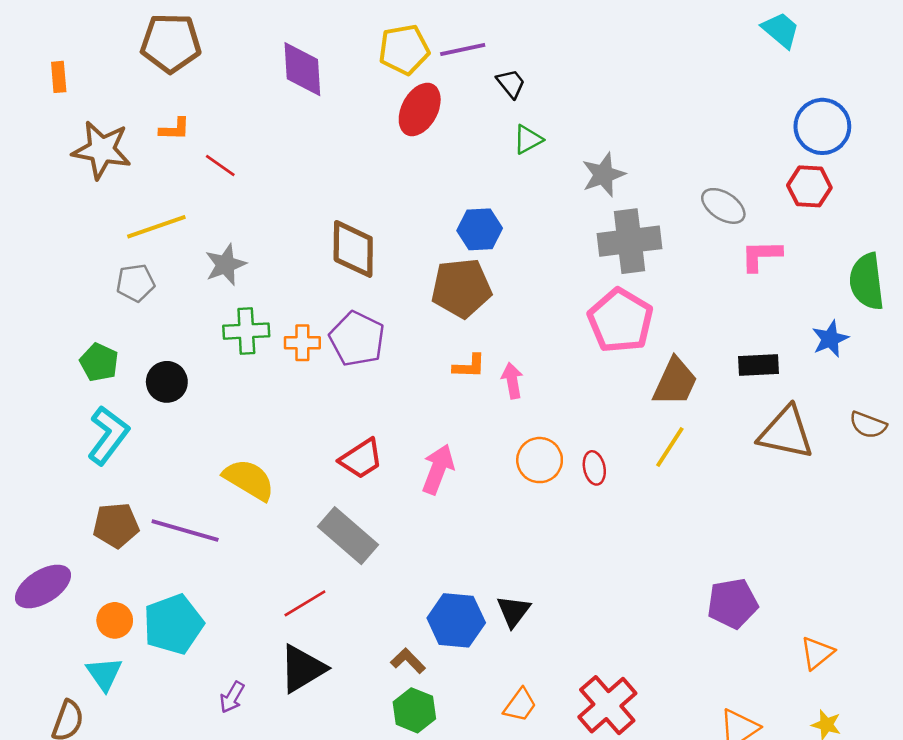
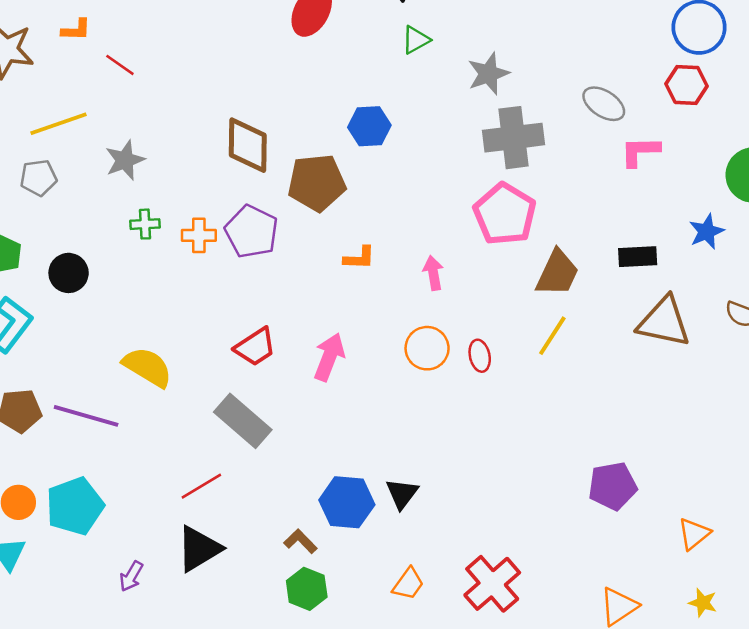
brown pentagon: (461, 288) -> (317, 183), moved
green cross: (246, 331) -> (145, 224), size x0.7
pink arrow: (512, 381) -> (433, 273), moved

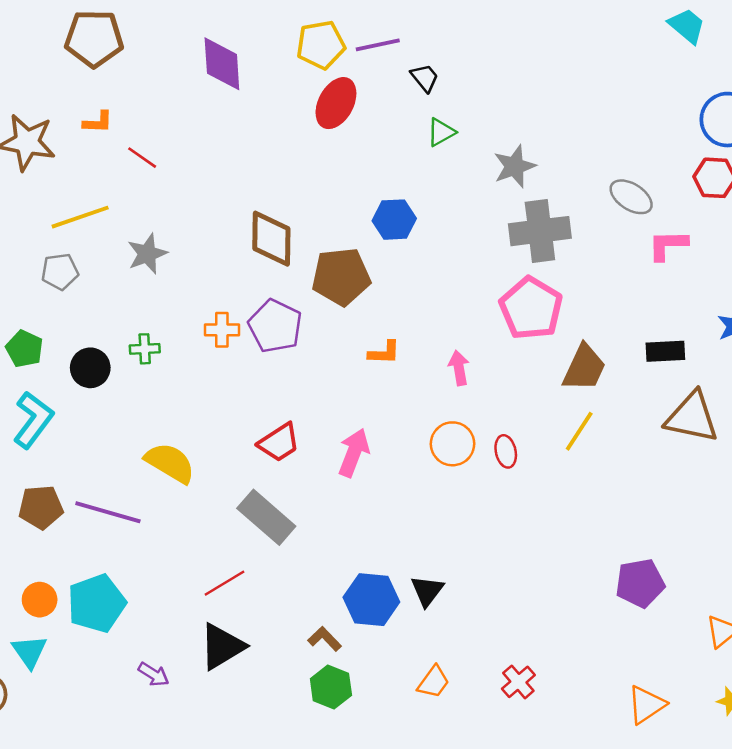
green cross: (145, 224) -> (145, 349), moved
purple arrow: (131, 576) -> (154, 674), turned -88
red cross: (492, 584) -> (518, 682), size x0.6

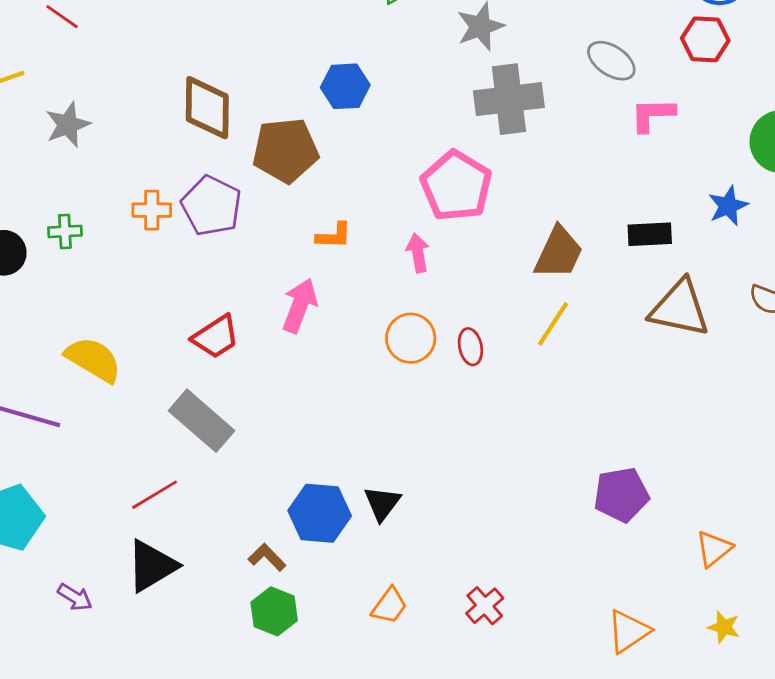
pink pentagon: (531, 308) -> (456, 186), moved
pink arrow: (354, 453) -> (300, 305), moved

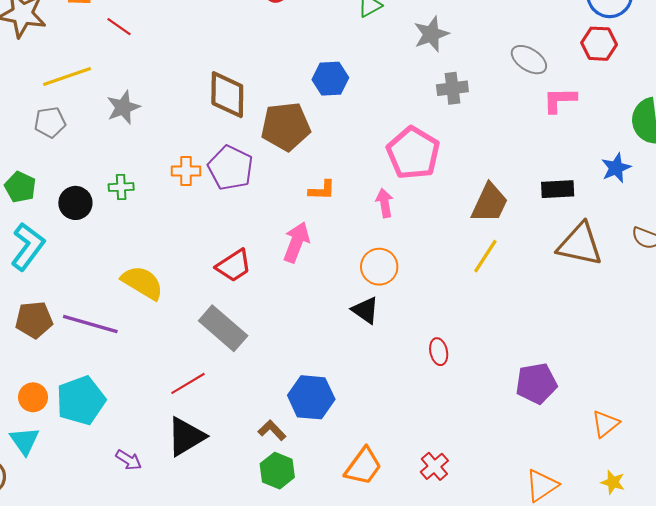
gray cross: (509, 99) -> (452, 88), size x0.6
red ellipse: (470, 347) -> (439, 352), moved
black triangle: (382, 503) -> (365, 310), moved, turned -32
orange trapezoid: (389, 606) -> (363, 466), size x1.4

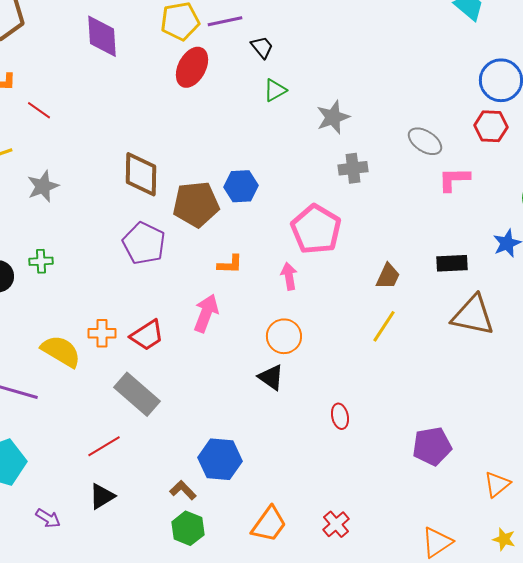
blue hexagon: (330, 79) -> (241, 186), moved
orange cross: (186, 171) -> (102, 333), moved
brown trapezoid: (490, 203) -> (388, 276), size x0.7
black triangle: (186, 437) -> (102, 496), size x0.7

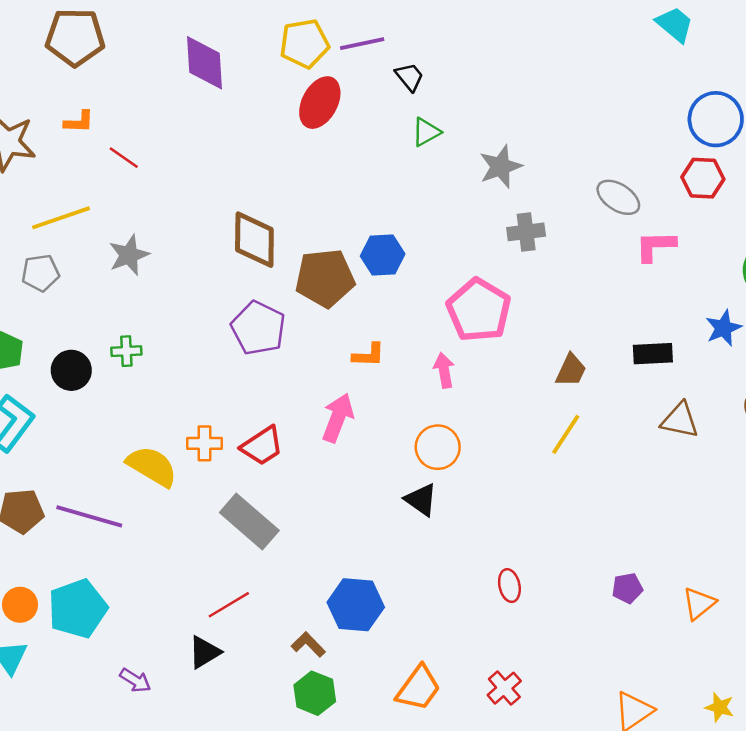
brown triangle: (473, 315) -> (680, 420), size x0.7
red ellipse: (340, 416) -> (509, 586), moved
red line: (104, 446) -> (229, 605), moved
purple pentagon: (432, 446) -> (627, 588), size x0.6
orange triangle: (497, 484) -> (699, 603), moved

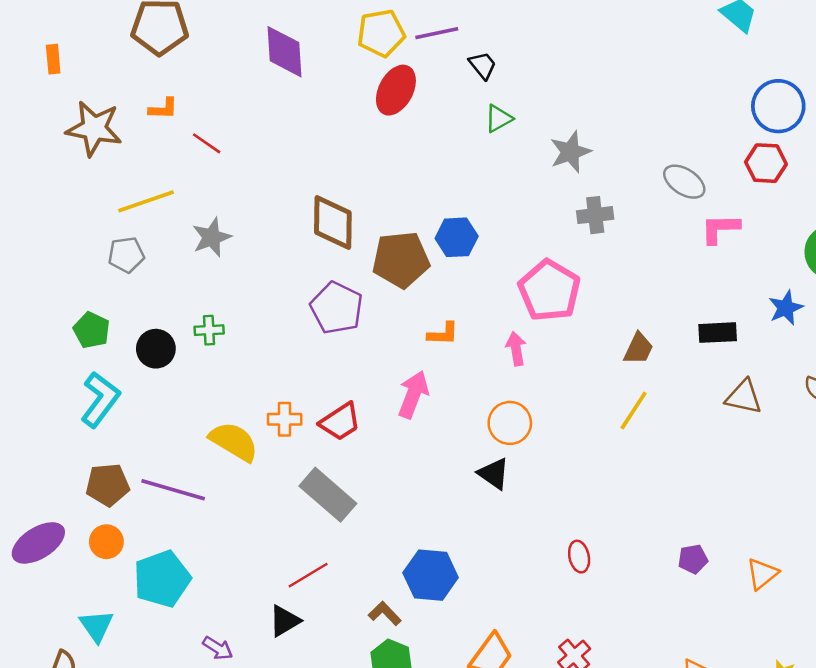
orange circle: (20, 605) -> (106, 542), moved

